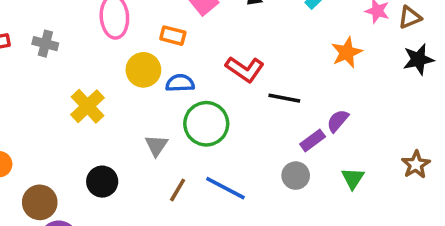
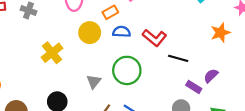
orange rectangle: (173, 36) -> (110, 12), turned -49
blue semicircle: (180, 83) -> (122, 32), moved
purple rectangle: (313, 140) -> (194, 87), turned 63

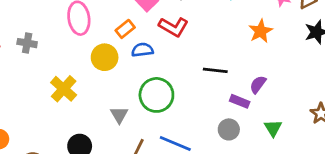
red L-shape: (154, 38) -> (174, 27), moved

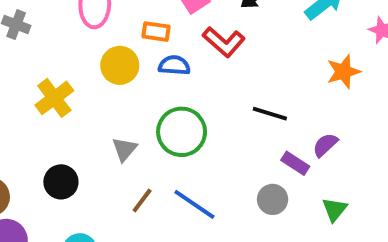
orange rectangle: (125, 29) -> (156, 32), turned 36

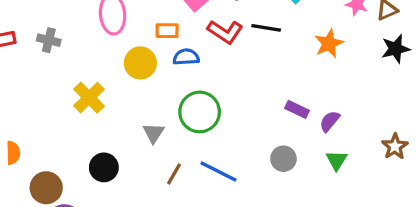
black line: (270, 114) -> (266, 28), moved
purple semicircle: (325, 145) -> (330, 121), moved
purple rectangle: (295, 163) -> (297, 109), moved

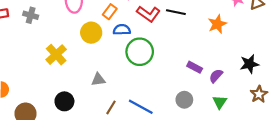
orange rectangle: (167, 31) -> (110, 12), turned -56
black star: (396, 49) -> (249, 64), moved
green circle: (200, 112) -> (140, 52), moved
gray triangle: (154, 133) -> (98, 80), turned 48

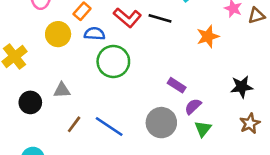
purple semicircle: (216, 76) -> (193, 106), moved
gray circle: (184, 100) -> (161, 123), size x1.5
black circle: (64, 101) -> (30, 102), moved

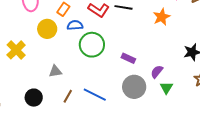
purple rectangle: (177, 85) -> (128, 58), moved
black circle: (30, 102) -> (34, 98), moved

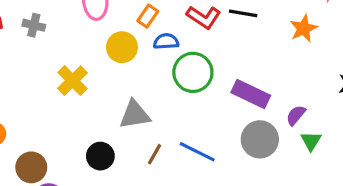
purple rectangle: (128, 58) -> (251, 94), size x1.6
gray triangle: (55, 71) -> (135, 115), size x1.5

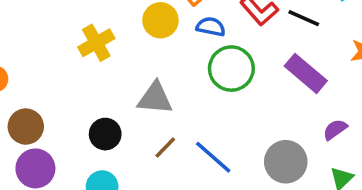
purple rectangle: (251, 94) -> (306, 73), moved
purple semicircle: (296, 115) -> (335, 130), moved

